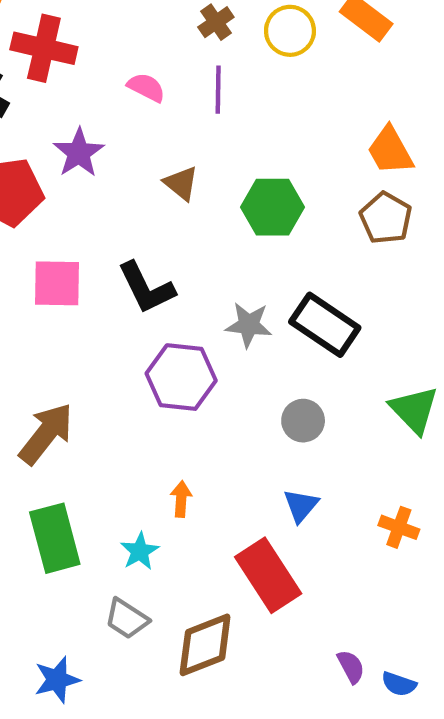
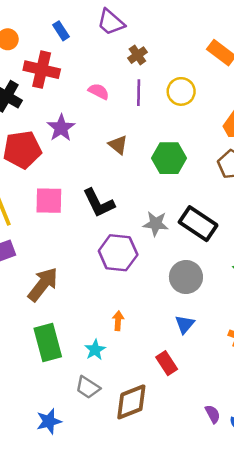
yellow circle: (290, 31) -> (181, 91), moved
gray circle: (303, 421) -> (186, 277), size x1.4
red rectangle: (268, 575) -> (167, 363), size x0.6

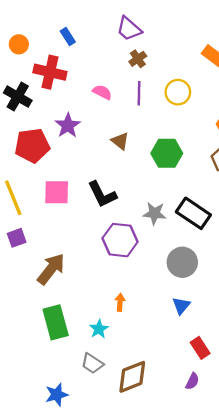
purple trapezoid: (111, 22) -> (129, 29), moved
red rectangle: (167, 363) -> (200, 348), moved
purple semicircle: (213, 414) -> (192, 381), moved, turned 54

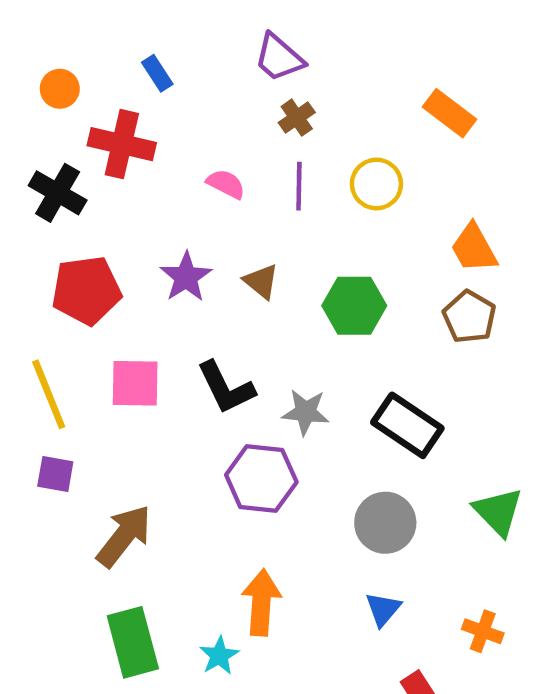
purple star: (68, 125) -> (186, 277), moved
gray star: (155, 213) -> (306, 412), moved
purple square: (17, 238) -> (55, 474), turned 30
orange arrow: (120, 302) -> (261, 602), size x1.8

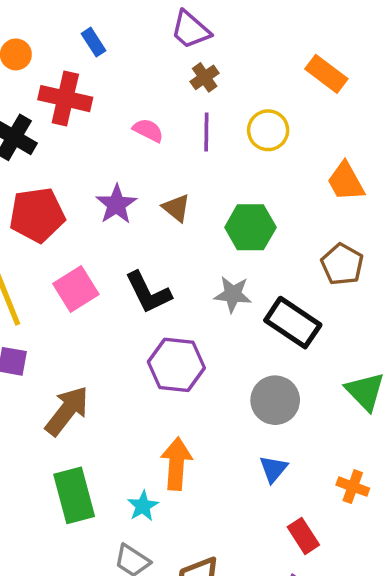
brown pentagon: (469, 317) -> (342, 264), moved
pink square: (135, 383) -> (76, 289), turned -33
gray star: (306, 412) -> (233, 294), moved

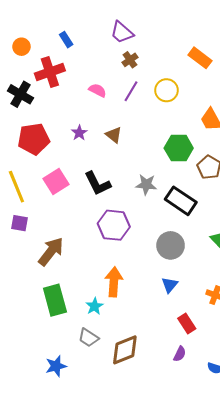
red cross: (65, 99) -> (50, 72), turned -32
purple line: (206, 132) -> (131, 91), turned 30
purple star: (116, 204) -> (79, 133), size x0.7
green hexagon: (250, 227) -> (179, 148), moved

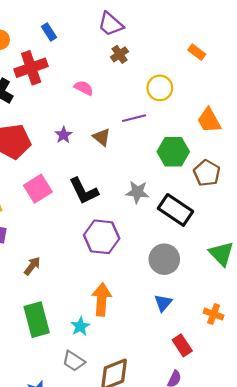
orange rectangle: (200, 58) -> (197, 52), size x0.7
purple line: (131, 91) -> (134, 118), moved, turned 45
brown arrow: (51, 252) -> (32, 266), size x0.6

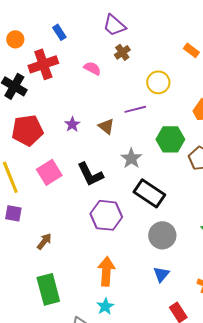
pink semicircle: (84, 88) -> (92, 68), moved
gray star: (137, 192) -> (131, 158), moved, turned 30
black rectangle: (175, 210) -> (149, 193), moved
cyan star: (80, 326) -> (105, 306), moved

